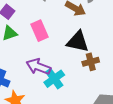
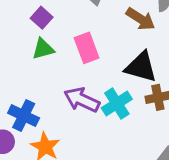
cyan cross: (54, 79) -> (117, 103), moved

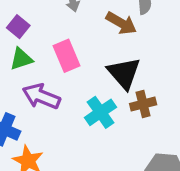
black triangle: (141, 67) -> (124, 73), turned 36
purple arrow: (82, 100) -> (41, 96), moved

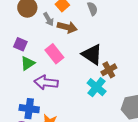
brown arrow: (121, 23) -> (67, 27), moved
cyan cross: (100, 112) -> (97, 87), moved

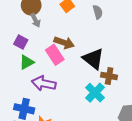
gray arrow: (49, 19) -> (35, 20), moved
brown arrow: (67, 27) -> (64, 43), moved
brown cross: (109, 70) -> (109, 76), turned 35

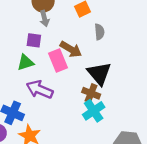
gray semicircle: (98, 12) -> (99, 32), moved
purple square: (21, 42) -> (34, 40), moved, turned -32
brown cross: (109, 76) -> (91, 93), moved

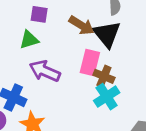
pink rectangle: (58, 60) -> (90, 62), moved, turned 35
black triangle: (99, 73) -> (107, 34), moved

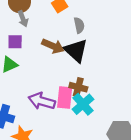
pink rectangle: (90, 62) -> (65, 98), moved
purple arrow: (45, 71) -> (42, 101), moved

